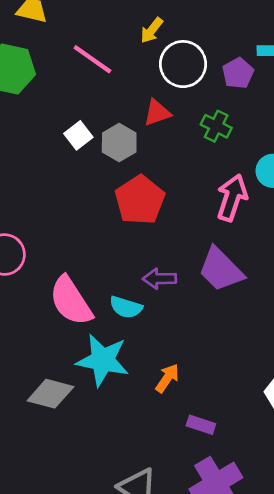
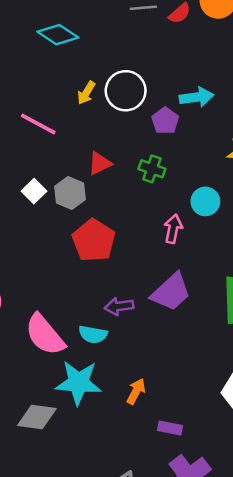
white circle: (183, 64) -> (126, 91), moved
pink arrow: (232, 198) -> (173, 229), size x0.7
purple trapezoid: (221, 270) -> (171, 292), turned -81

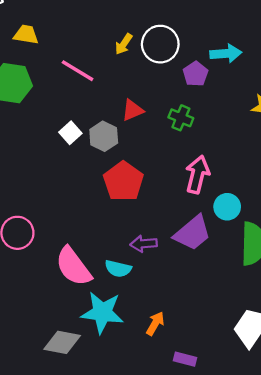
cyan circle: (205, 201) -> (227, 207), moved
pink arrow: (173, 229) -> (198, 175), size x1.4

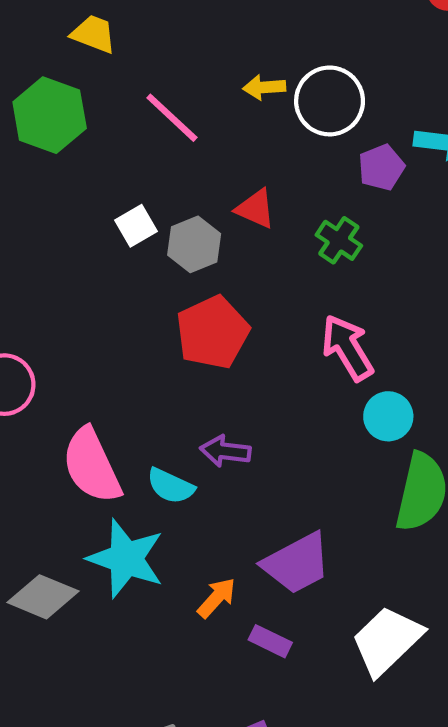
yellow arrow: (124, 44) -> (264, 87), turned 40
red triangle: (133, 110) -> (255, 209), turned 35
pink arrow: (198, 175) -> (347, 348), turned -57
purple trapezoid: (192, 233) -> (297, 563), moved
purple rectangle: (185, 359) -> (270, 641), moved

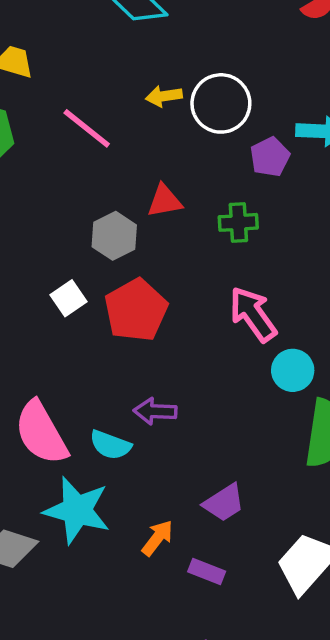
red triangle: (255, 209) -> (165, 201), turned -30
white square: (136, 226) -> (69, 298), moved
green cross: (339, 240) -> (238, 222), turned -33
purple trapezoid: (297, 563) -> (224, 503), size x0.7

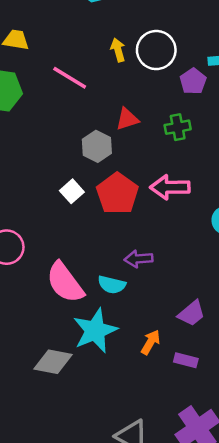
yellow arrow: (164, 96) -> (118, 50), turned 90
pink arrow: (253, 314) -> (170, 187), moved, turned -48
cyan star: (77, 510) -> (95, 331), turned -30

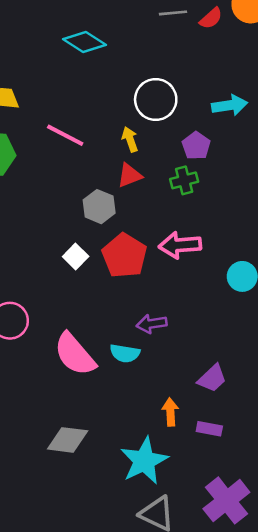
yellow arrow: (118, 50) -> (130, 139), moved
purple pentagon: (193, 81) -> (196, 146), moved
cyan star: (95, 331) -> (144, 461), moved
orange arrow: (151, 342) -> (170, 412), turned -30

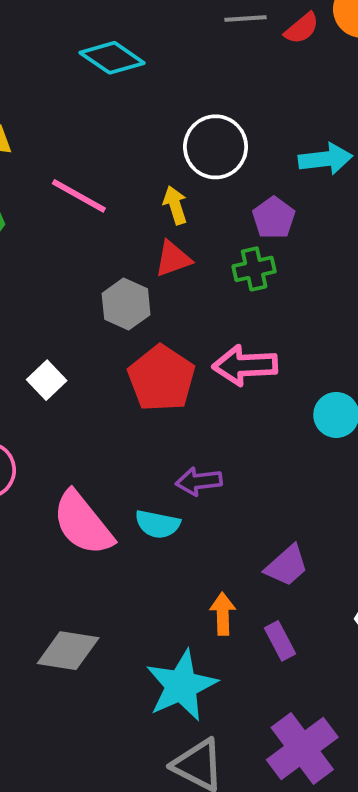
white square: (76, 256) -> (47, 380), moved
purple rectangle: (209, 429) -> (280, 641), turned 50

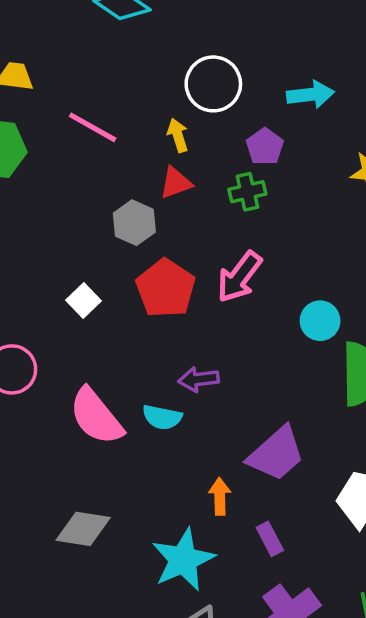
pink arrow: (245, 365) -> (239, 277), turned -50
white square: (47, 380) -> (84, 300), moved
purple trapezoid: (287, 566) -> (276, 454), size x1.5
purple rectangle: (280, 641) -> (270, 539), moved

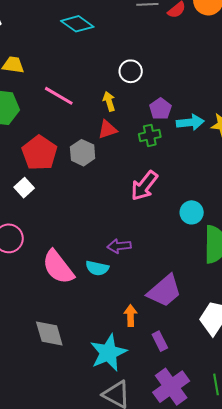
white circle: (213, 84) -> (131, 71), size x0.7
cyan arrow: (310, 95) -> (190, 122), moved
red pentagon: (166, 288) -> (39, 153), moved
white square: (84, 300) -> (24, 188), moved
gray diamond: (83, 529) -> (49, 334), turned 64

